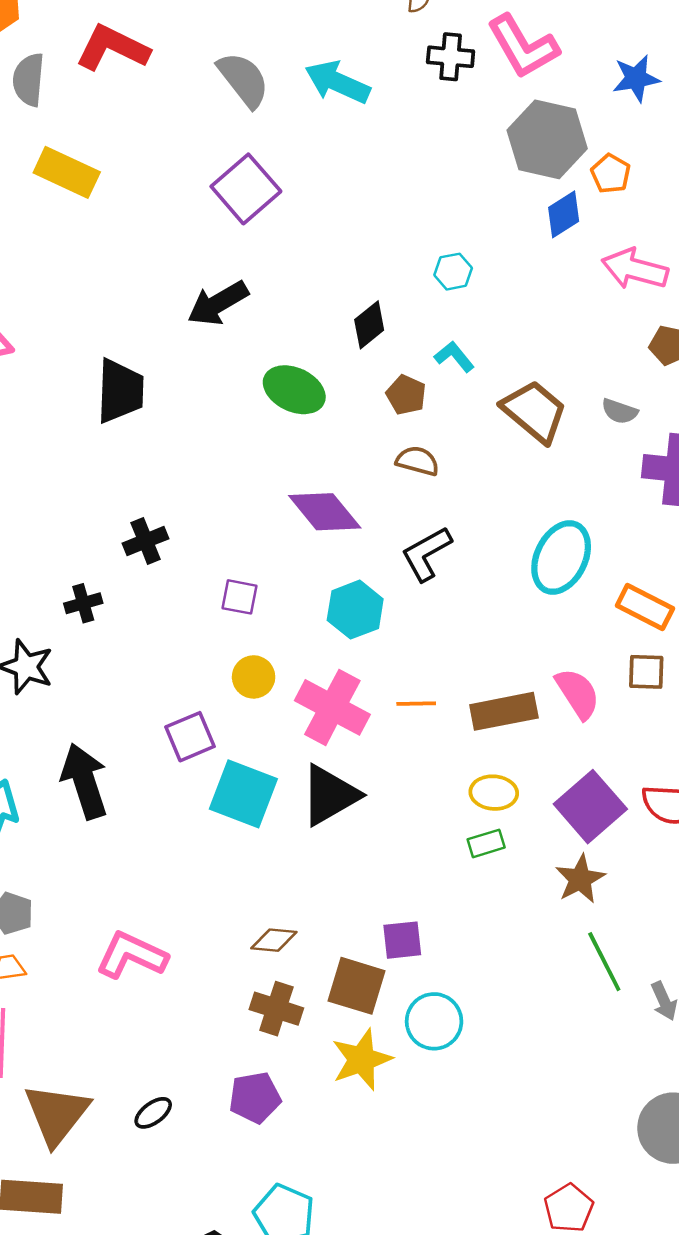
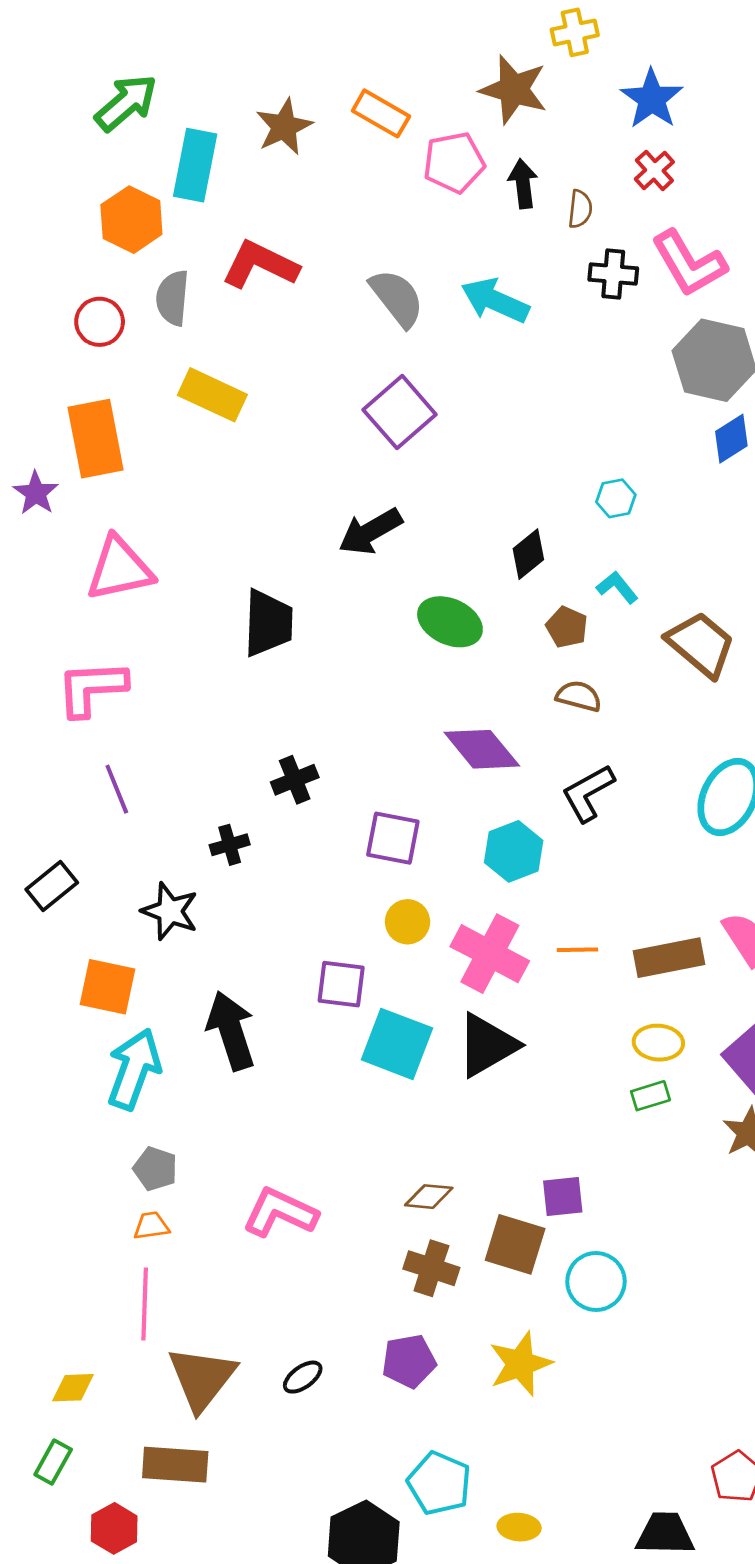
purple square: (240, 597) -> (393, 838), size x1.4
purple square: (190, 737) -> (341, 984), turned 30
yellow star: (362, 1059) -> (520, 1364), moved

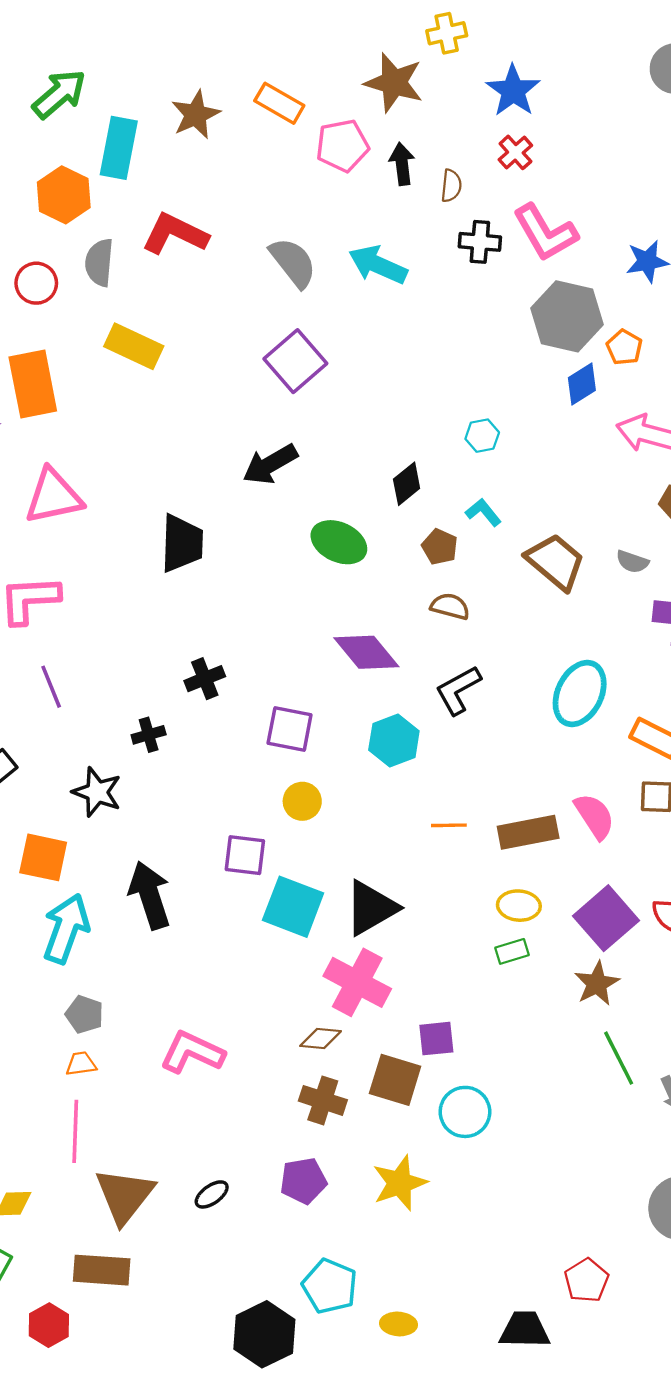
pink cross: (490, 954) -> (357, 982), moved

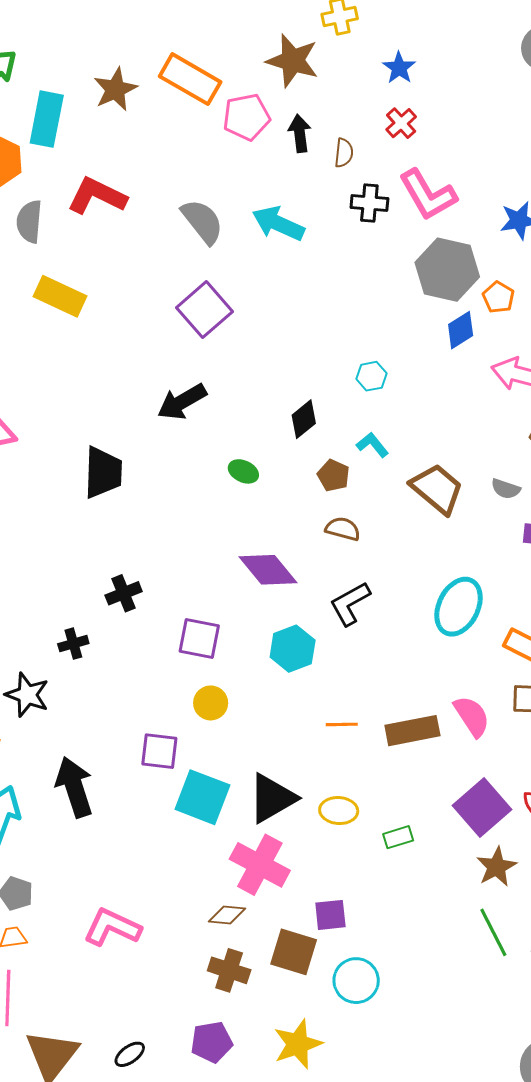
blue star: (513, 91) -> (399, 68), size x0.7
orange rectangle: (279, 103) -> (190, 79), size x1.4
green ellipse: (339, 542) -> (243, 471), size x0.6
yellow ellipse: (519, 906) -> (339, 811), moved
brown star: (597, 984) -> (496, 867), moved

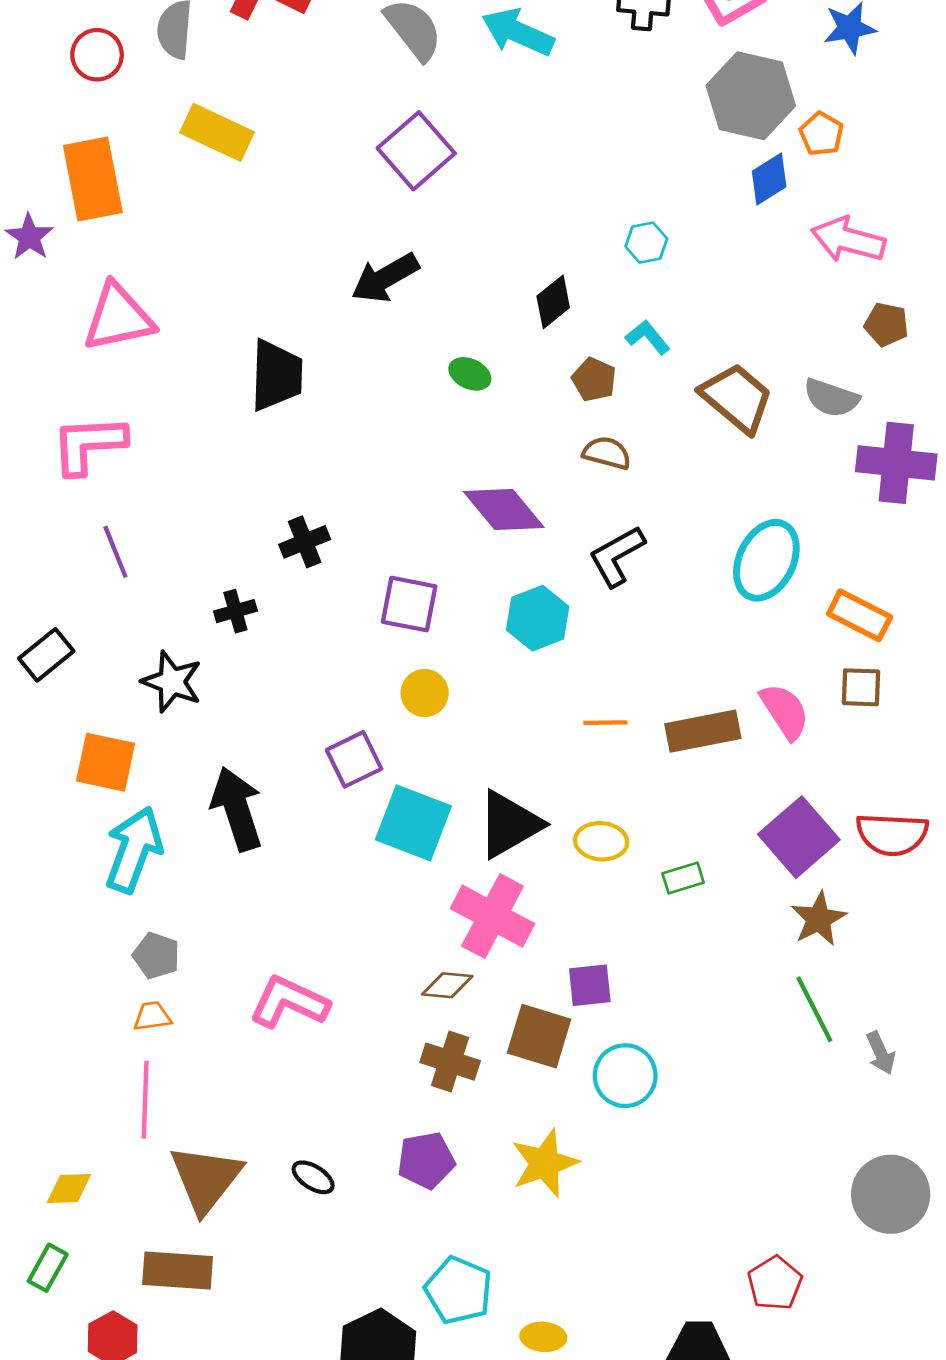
gray semicircle: (506, 489) -> (831, 398), size x1.4
purple square: (159, 751) -> (354, 759), turned -33
black ellipse: (130, 1054) -> (313, 1177), turned 68

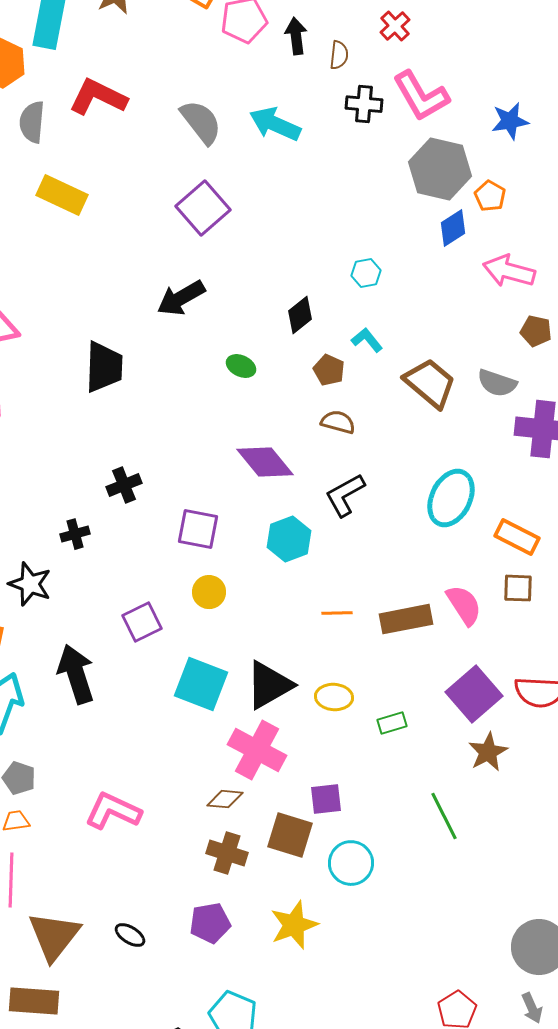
purple square: (354, 759) -> (142, 622), moved
green line: (814, 1009) -> (444, 816), moved
gray arrow: (881, 1053) -> (532, 1008), moved

